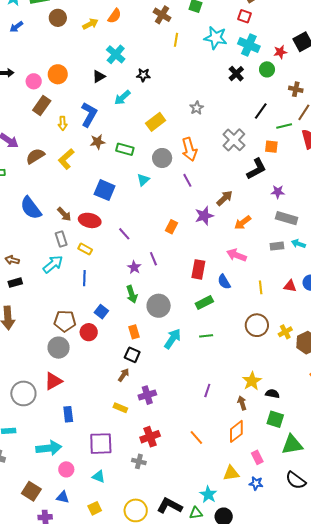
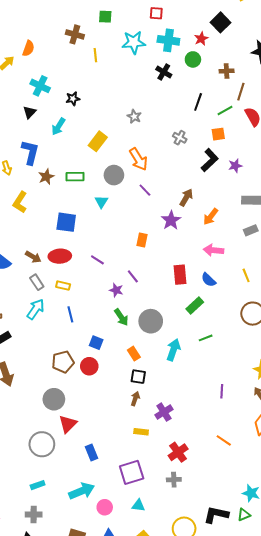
gray cross: (234, 140) -> (180, 138), size x0.6
purple star: (278, 192) -> (235, 166), moved
gray circle: (59, 348) -> (54, 399), moved

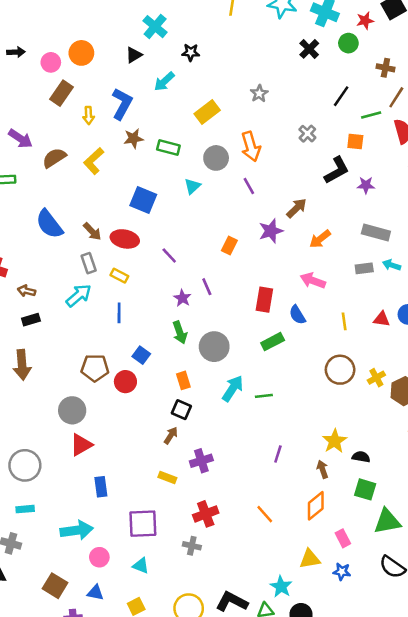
green line: (206, 338) -> (264, 396), moved
gray circle: (42, 444) -> (25, 465), moved

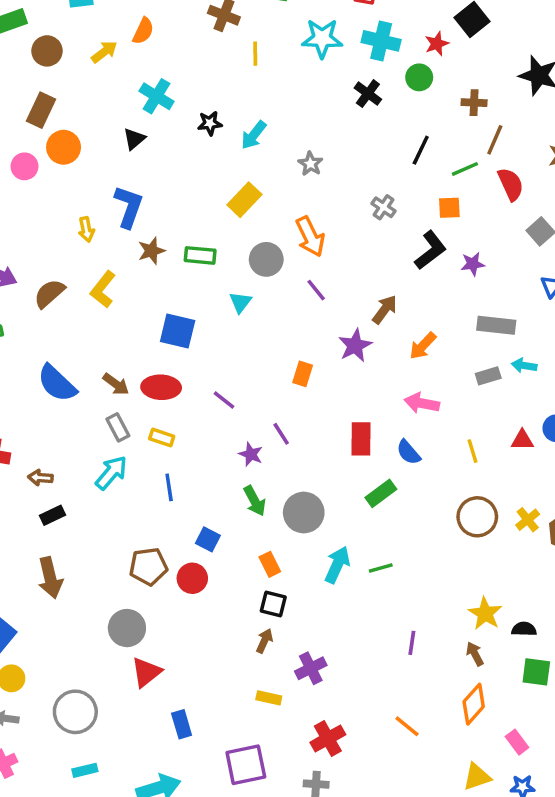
cyan arrow: (164, 82) -> (254, 135), moved
brown rectangle: (61, 93) -> (41, 110), moved

